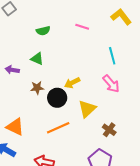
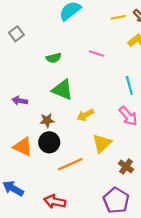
green triangle: (37, 59) -> (62, 90), moved, size x1.5
black circle: (57, 98) -> (49, 142), moved
orange triangle: (15, 127) -> (23, 147), moved

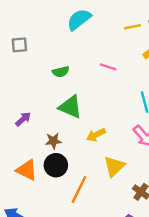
gray square: (16, 34) -> (19, 45), turned 32
purple arrow: (20, 101) -> (23, 119), turned 128
orange line: (70, 164) -> (79, 190), turned -40

